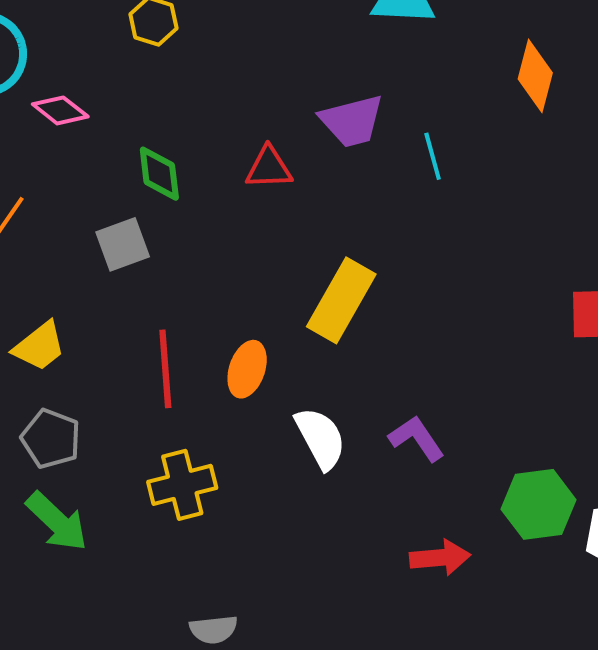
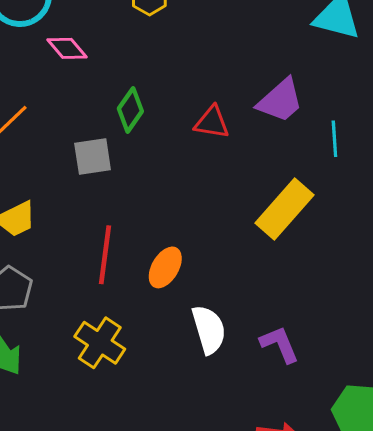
purple trapezoid: (352, 121) -> (280, 101), turned -39
green diamond: (159, 174) -> (130, 110), turned 30
yellow rectangle: (341, 300) -> (285, 209), moved
yellow cross: (182, 485) -> (100, 343), turned 36

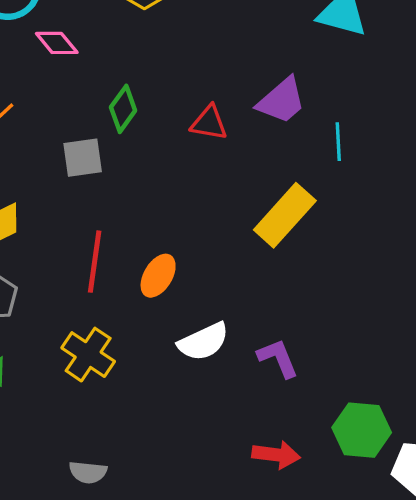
white semicircle: (209, 329) -> (203, 342), turned 81

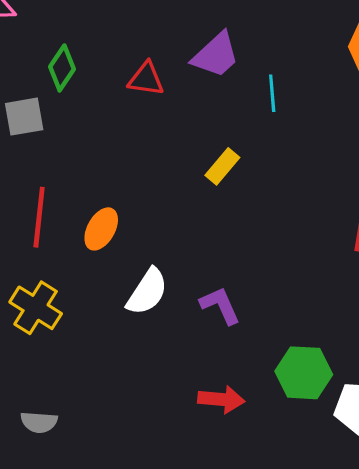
yellow rectangle: (285, 215) -> (222, 166), size x0.6
white semicircle: (203, 342) -> (147, 292), turned -30

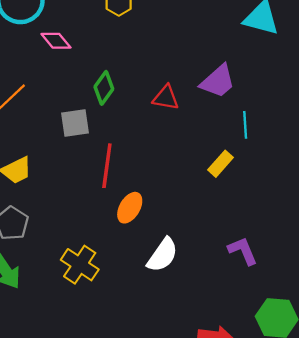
cyan line: (272, 93) -> (245, 125), moved
red line: (39, 217) -> (107, 166), moved
purple L-shape: (220, 306) -> (243, 251), moved

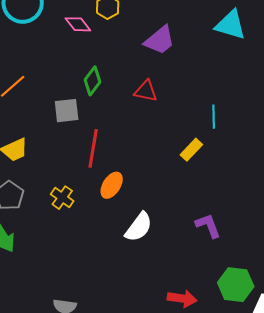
pink diamond: (56, 41) -> (78, 24), moved
purple trapezoid: (218, 81) -> (160, 40), moved
yellow cross: (80, 265) -> (62, 198), moved, size x0.7

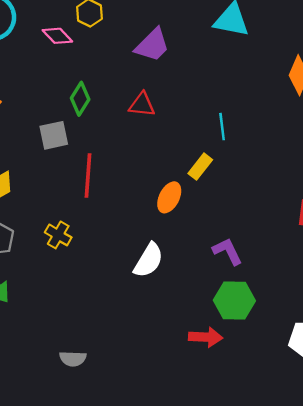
orange ellipse: (112, 185) -> (169, 197), moved
green hexagon: (236, 285) -> (234, 301), moved

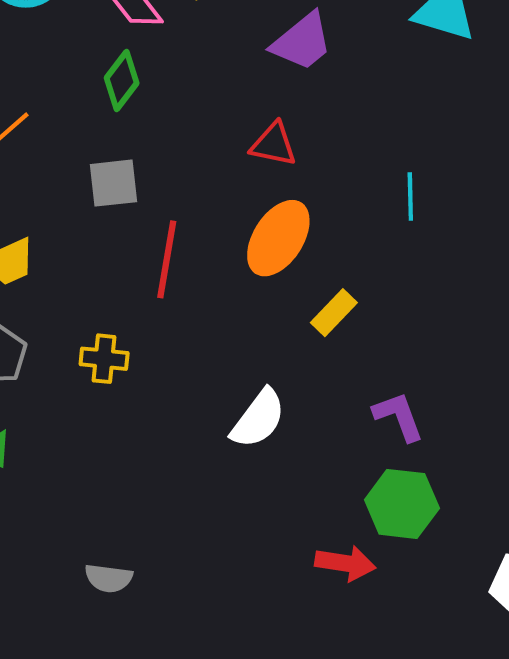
green diamond: (80, 99) -> (122, 80), moved
yellow rectangle: (200, 167) -> (334, 313), moved
orange ellipse: (169, 197) -> (278, 238), moved, size x1.4
yellow cross: (58, 235) -> (104, 359), turned -30

